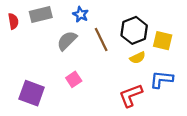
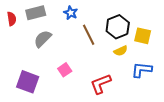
gray semicircle: (67, 41) -> (43, 39), moved
red L-shape: (131, 95) -> (101, 84), moved

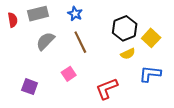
brown line: (89, 35) -> (80, 42), moved
yellow square: (143, 36) -> (151, 38), turned 30
purple square: (28, 82) -> (30, 87), size x0.7

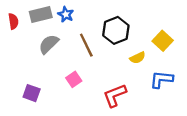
blue star: (75, 14) -> (66, 14), moved
black hexagon: (125, 28) -> (116, 30), moved

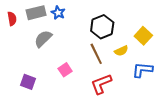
brown line: (86, 45) -> (96, 54), moved

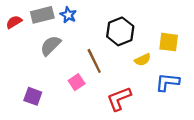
red semicircle: (12, 19) -> (14, 22), turned -112
yellow square: (143, 36) -> (169, 42), turned -36
brown line: (96, 54) -> (94, 61), moved

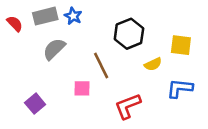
red semicircle: (14, 22) -> (15, 24), turned 77
pink square: (77, 82) -> (82, 88), turned 35
purple square: (33, 96) -> (35, 104), turned 30

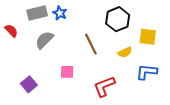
red semicircle: (15, 24) -> (11, 31), moved
black hexagon: (129, 34) -> (118, 19), moved
brown line: (101, 65) -> (91, 44), moved

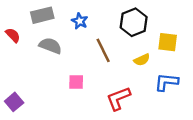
blue star: (60, 13) -> (80, 21), moved
gray semicircle: (44, 40) -> (50, 46), turned 66
purple square: (29, 84) -> (14, 102), moved

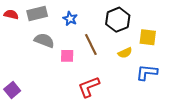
red semicircle: (13, 35) -> (11, 14), moved, turned -32
pink square: (76, 82) -> (67, 56), moved
red L-shape: (118, 98) -> (89, 87), moved

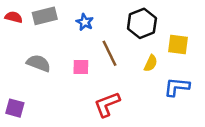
gray semicircle: (44, 40) -> (39, 63), moved
yellow semicircle: (125, 53) -> (151, 63), turned -40
purple square: (12, 90) -> (15, 108), turned -35

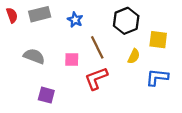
red semicircle: (14, 17) -> (12, 15), turned 56
red L-shape: (107, 104) -> (96, 78), moved
purple square: (15, 108) -> (46, 95), moved

